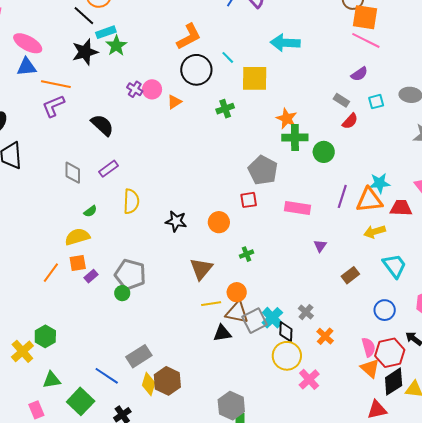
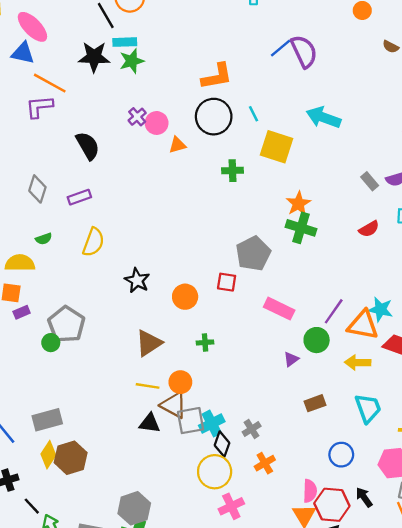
gray rectangle: (341, 100) -> (370, 181), moved
green circle: (324, 152) -> (317, 340), moved

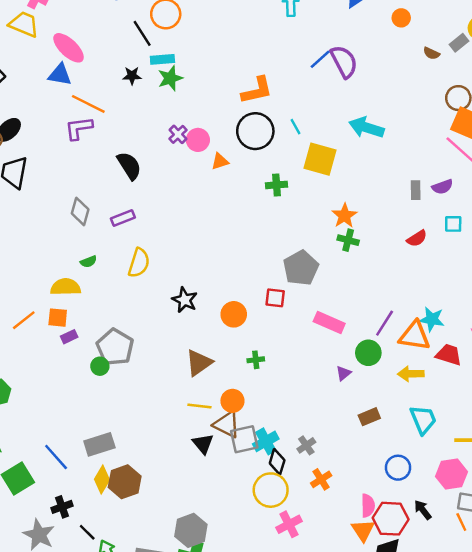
black star: (94, 57) -> (132, 76), size x0.6
gray rectangle: (370, 181) -> (416, 190), turned 42
green cross: (301, 228) -> (348, 240), size x0.7
black triangle: (150, 423) -> (203, 444), turned 45

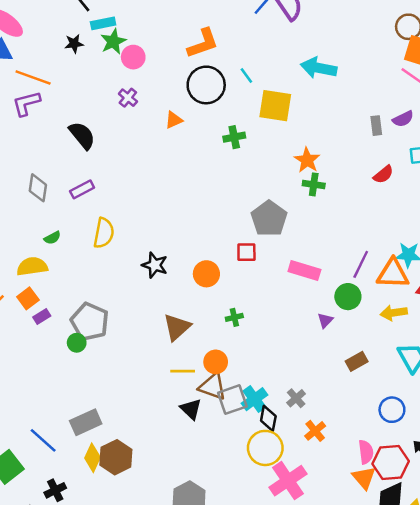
pink circle: (198, 140) -> (133, 57), moved
orange square: (58, 318) -> (28, 298), turned -36
pink cross: (289, 524) -> (288, 481), size x1.4

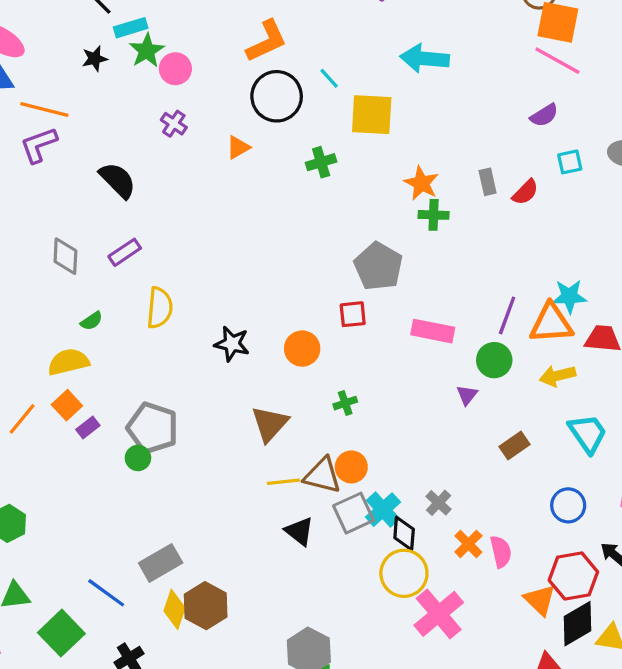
gray rectangle: (376, 126) -> (488, 182), moved
orange circle: (216, 362) -> (351, 467), moved
brown triangle: (212, 386) -> (322, 475), moved
pink semicircle: (366, 452) -> (501, 552), moved

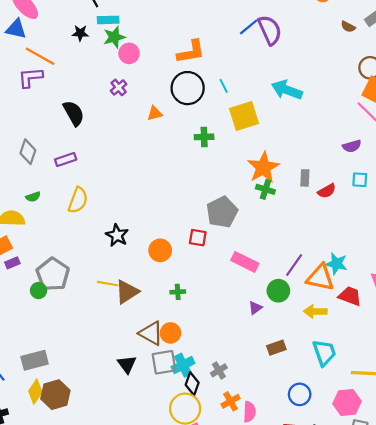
yellow square: (372, 115) -> (244, 116), turned -36
orange star: (421, 183) -> (263, 167), size x1.4
yellow line: (283, 482) -> (108, 284), moved

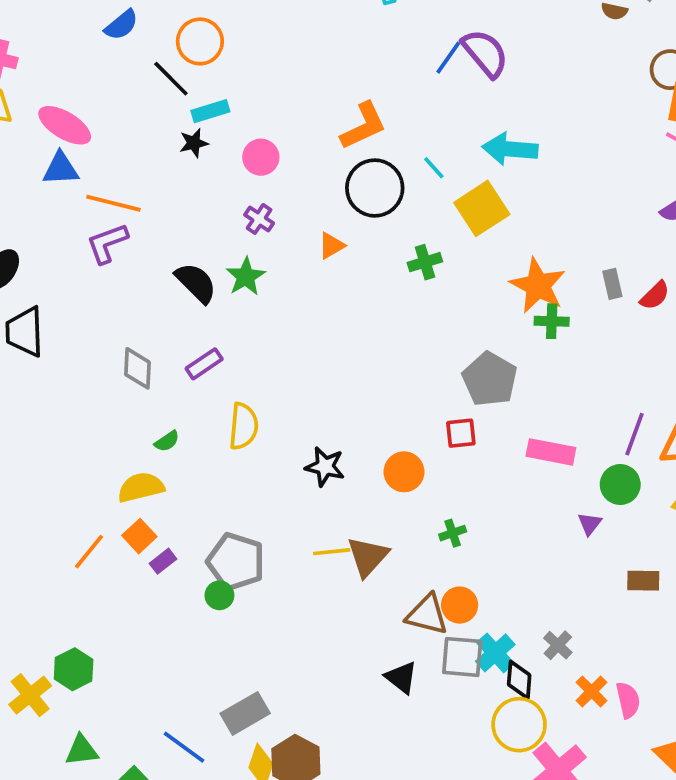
black star: (80, 33) -> (194, 143), moved
green star: (114, 37) -> (246, 277), moved
cyan arrow: (287, 90) -> (510, 149), moved
brown rectangle: (276, 348) -> (643, 581), turned 36
gray square: (164, 362) -> (462, 657), turned 30

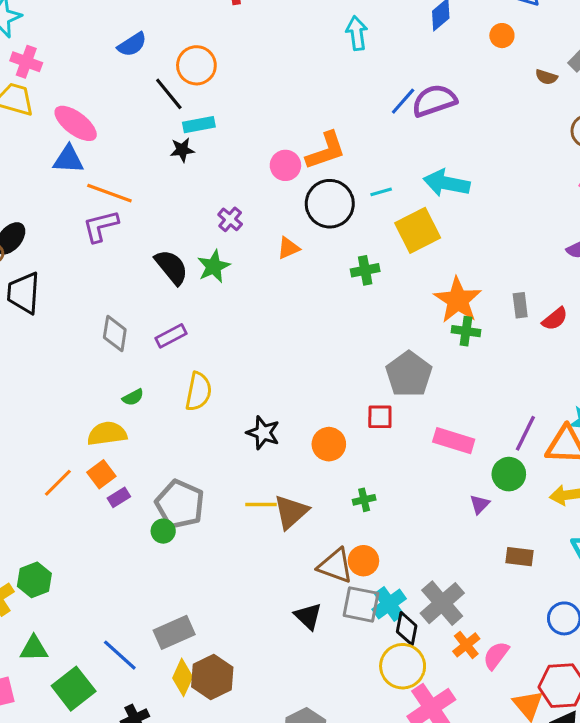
purple semicircle: (485, 53) -> (434, 101), turned -75
pink circle: (261, 157) -> (285, 165), moved
cyan line: (434, 168) -> (381, 192), turned -70
gray cross: (558, 645) -> (442, 603), size x1.8
pink semicircle: (628, 700) -> (496, 655), turned -136

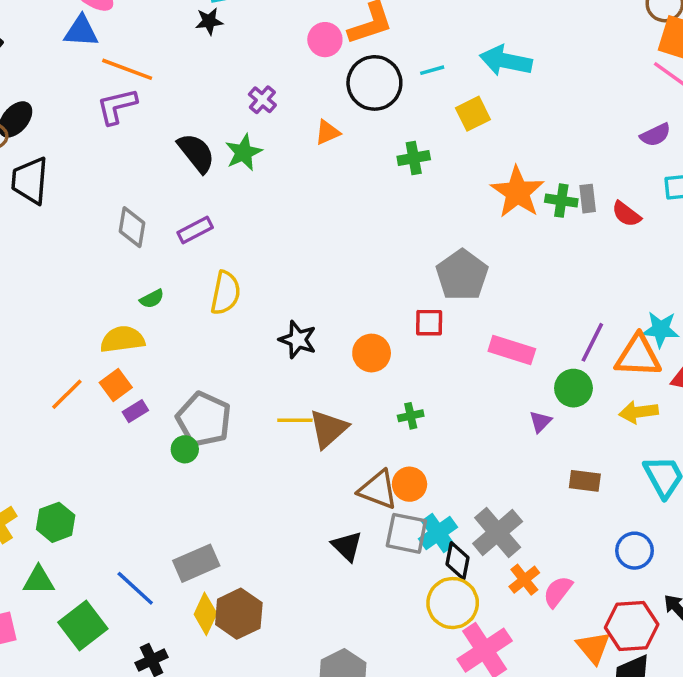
yellow square: (418, 230) -> (473, 114), size x0.7
red semicircle: (555, 319) -> (626, 214), turned 76
green cross: (466, 331) -> (561, 201), moved
green hexagon: (34, 580) -> (56, 522), moved

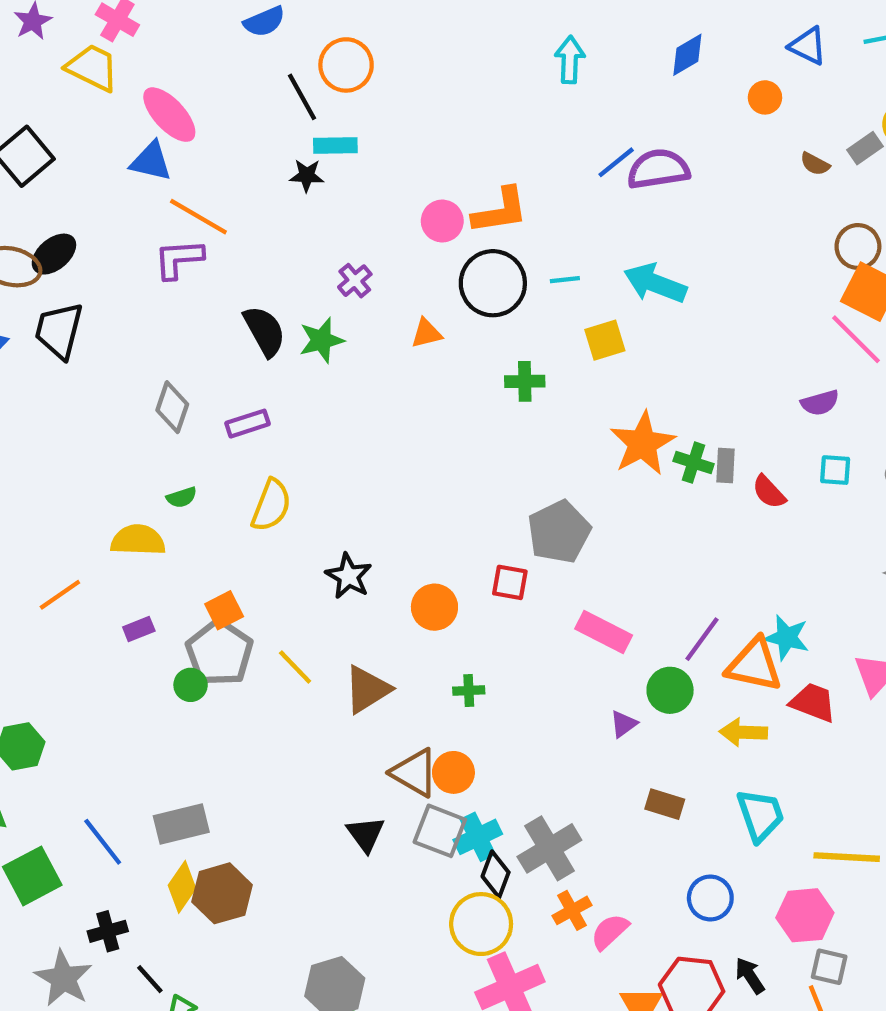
orange square: (116, 385) -> (224, 610), moved
yellow line: (295, 420) -> (295, 667), moved, turned 36

